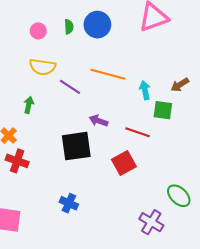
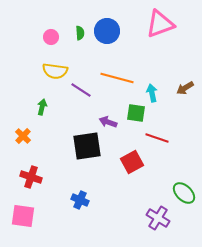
green square: (163, 110) -> (136, 113), moved
red line: (138, 132) -> (157, 138), moved
red cross: (17, 161) -> (31, 177), moved

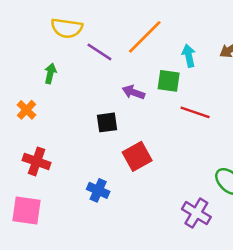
orange line: (117, 78) -> (145, 37), turned -60
black square: (87, 146) -> (107, 122), size x0.6
red square: (132, 162) -> (137, 156), moved

